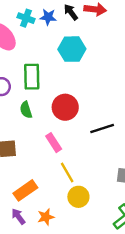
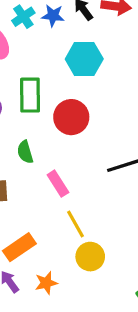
cyan cross: (26, 18) -> (23, 17), turned 35
red circle: (65, 107) -> (71, 117), moved
green semicircle: (26, 110) -> (25, 152), moved

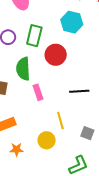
green semicircle: (25, 152) -> (23, 69), size x1.6
yellow line: (75, 224) -> (60, 120), moved

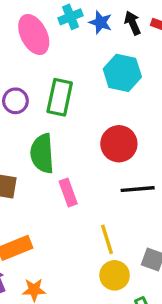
red circle: (56, 55) -> (119, 144), moved
yellow circle: (47, 140) -> (115, 275), moved

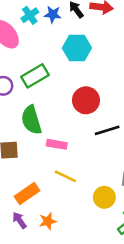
green rectangle: (60, 97) -> (35, 76), turned 60
pink rectangle: (68, 193) -> (57, 144), turned -48
yellow line: (107, 239) -> (65, 176), moved, turned -35

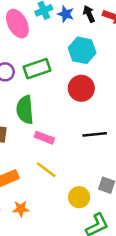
red circle: (86, 100) -> (81, 88), moved

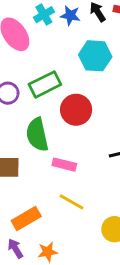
red circle: (81, 88) -> (76, 110), moved

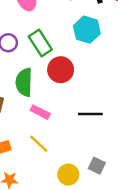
green rectangle: (45, 84) -> (40, 43), turned 70

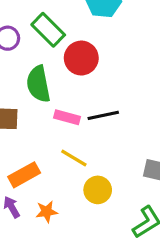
black line: (90, 114) -> (103, 115), moved
yellow circle: (68, 175) -> (98, 190), moved

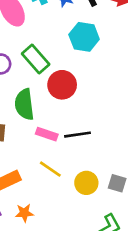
yellow circle: (98, 190) -> (86, 183), moved

